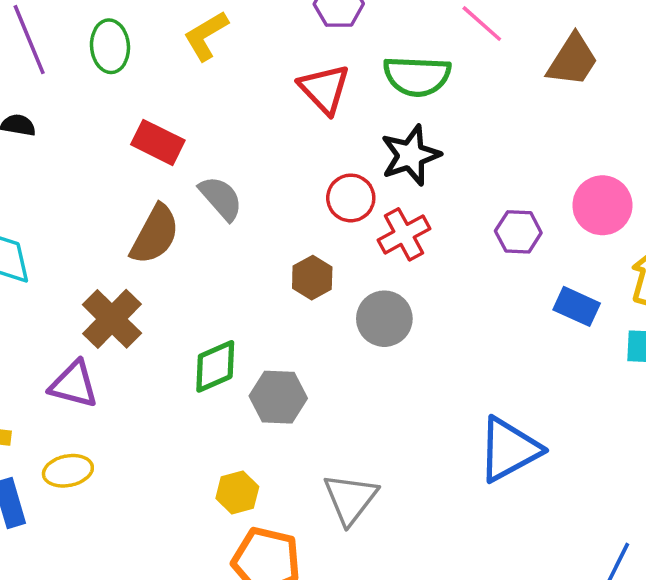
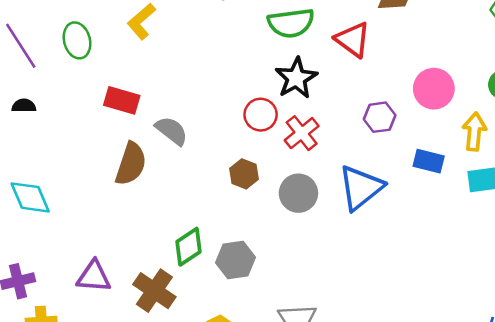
red triangle: (324, 89) -> (353, 40), moved
brown cross: (112, 319) -> (154, 291), moved
blue triangle: (509, 449) -> (361, 188), moved

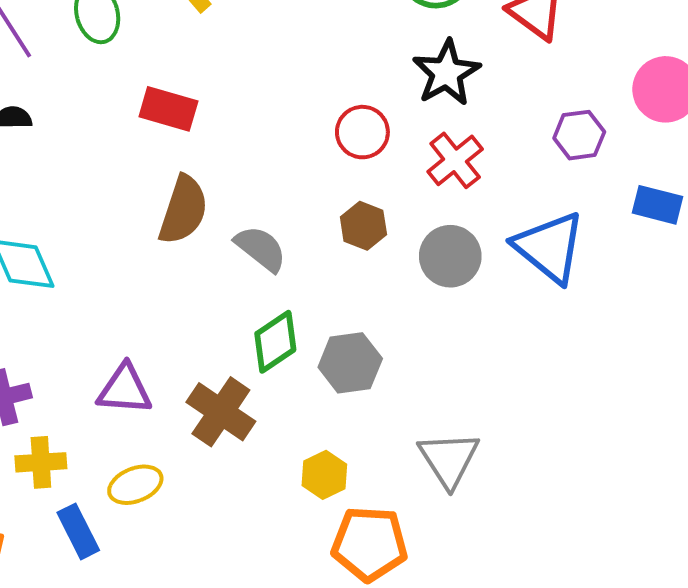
red circle: (261, 115) -> (362, 132), moved
gray semicircle: (172, 131) -> (261, 249), moved
blue triangle: (361, 188) -> (550, 247), turned -42

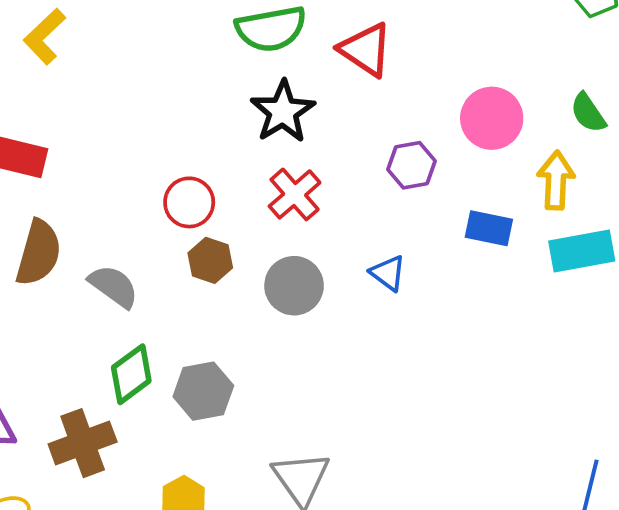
red circle: (362, 132) -> (189, 202), moved
blue triangle: (550, 247) -> (388, 273), size x0.5
brown cross: (221, 412) -> (83, 443), turned 38

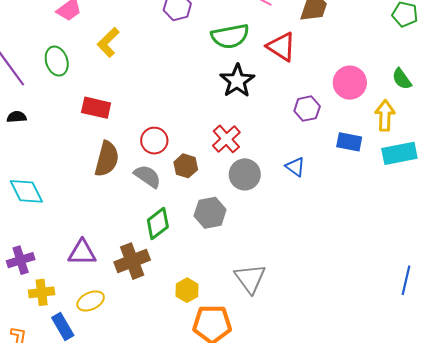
red cross: (295, 194) -> (226, 139), moved
red circle: (189, 202) -> (154, 141), moved
brown hexagon: (210, 260) -> (186, 166), moved
gray hexagon: (203, 391) -> (210, 213), moved

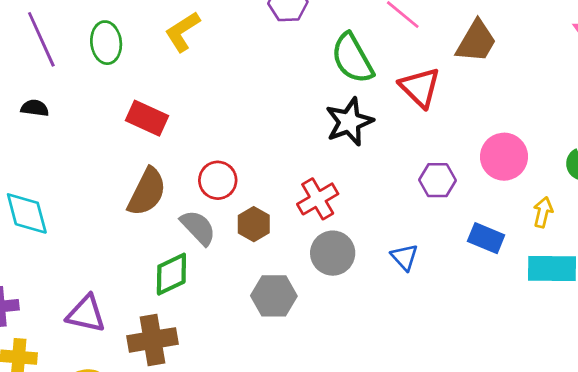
green semicircle: (230, 36) -> (352, 58), turned 60
yellow arrow: (385, 116) -> (543, 212), size x0.7
green diamond: (158, 224) -> (171, 274), moved

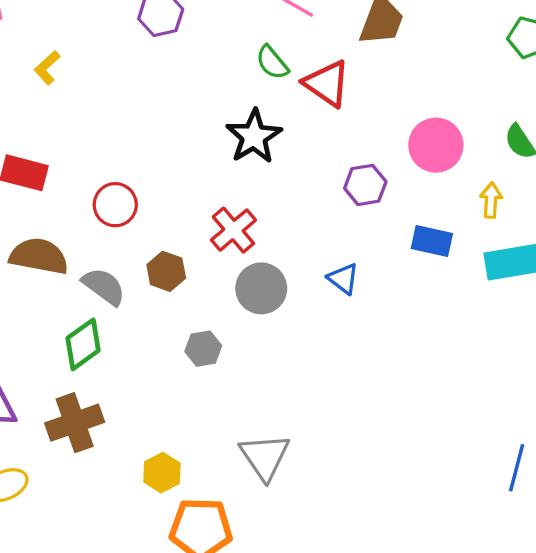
yellow L-shape: (183, 32) -> (47, 68), size x0.7
green semicircle: (352, 58) -> (272, 62), moved, size x0.6
red circle: (218, 180) -> (115, 205), moved
brown semicircle: (147, 192) -> (39, 256), turned -96
gray hexagon: (274, 296) -> (203, 349), size x0.7

